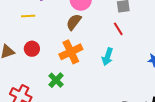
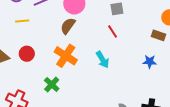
orange cross: (71, 52) -> (66, 56), turned -30
cyan arrow: (108, 57) -> (103, 60), turned -48

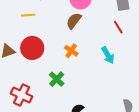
red circle: (27, 54) -> (32, 48), size x1.5
orange cross: (66, 56) -> (71, 51), size x0.6

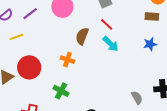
brown semicircle: (74, 21) -> (82, 36), moved
cyan arrow: (108, 55) -> (111, 44), moved

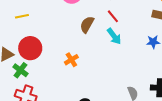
orange cross: (67, 60) -> (71, 60), moved, turned 32
green cross: (61, 91) -> (20, 70), moved

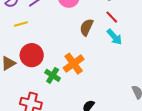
orange cross: (71, 60) -> (74, 64), size x1.5
green cross: (20, 70) -> (53, 75), moved

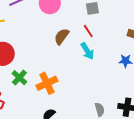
orange cross: (74, 64) -> (47, 83), moved

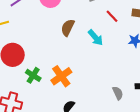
red line: (88, 31) -> (112, 16), moved

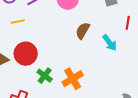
red line: (112, 16) -> (128, 23), turned 48

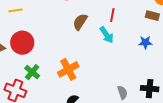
red line: (128, 23) -> (112, 15), moved
green cross: (45, 76) -> (32, 72), moved

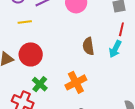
brown semicircle: (80, 22) -> (88, 46), moved, turned -42
cyan arrow: (107, 35) -> (115, 49), turned 60

